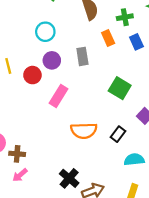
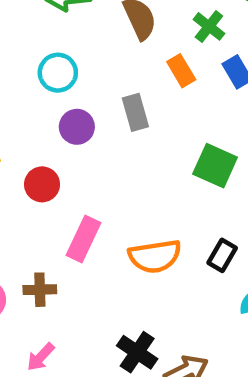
green cross: (125, 17) -> (209, 26), turned -35
red circle: (32, 75) -> (42, 184), moved
pink rectangle: (59, 96) -> (83, 239), moved
brown cross: (17, 154) -> (40, 290), moved

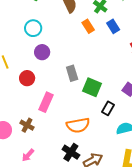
gray rectangle: (135, 112) -> (72, 73), moved
green square: (215, 166) -> (92, 87), moved
orange semicircle: (155, 256) -> (78, 125), moved
brown cross: (40, 290) -> (27, 125), turned 32

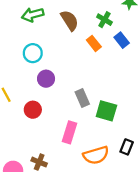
pink rectangle: (46, 102) -> (69, 132), moved
black rectangle: (108, 108) -> (127, 147), moved

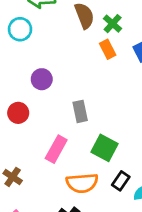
green cross: (104, 20) -> (113, 24), moved
cyan circle: (33, 53) -> (20, 29), moved
green square: (106, 111) -> (104, 148), moved

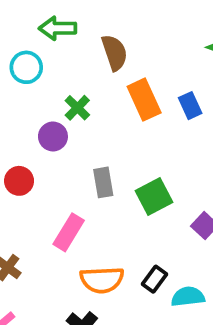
green cross: (113, 24) -> (77, 108), moved
orange rectangle: (108, 49) -> (144, 100), size x1.5
green square: (104, 148) -> (154, 197), moved, turned 32

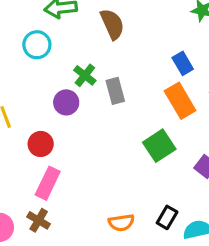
orange rectangle: (144, 100) -> (180, 101), moved
gray rectangle: (103, 182) -> (115, 91), moved
pink rectangle: (69, 232) -> (48, 183), moved
orange semicircle: (102, 280) -> (121, 223), size x0.7

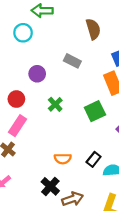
brown semicircle: (112, 24) -> (93, 29), moved
green cross: (85, 75) -> (55, 104), moved
gray rectangle: (115, 91) -> (72, 61), moved, turned -56

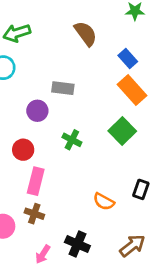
gray rectangle: (72, 61) -> (63, 88), moved
orange semicircle: (63, 159) -> (104, 202), turned 49
black cross: (50, 186) -> (77, 244), moved

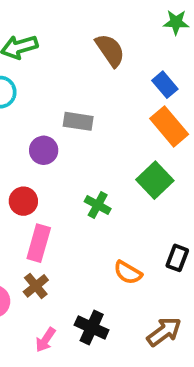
green cross: (72, 140) -> (98, 205), moved
brown cross: (34, 214) -> (36, 286), turned 30

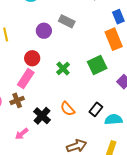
red circle: (23, 201) -> (32, 58), moved
black cross: (92, 328) -> (42, 116), moved
pink arrow: (45, 340) -> (22, 134), moved

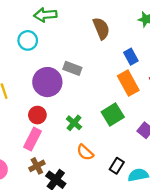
purple circle: (44, 31) -> (47, 82), size x1.6
brown cross: (17, 100) -> (37, 166), moved
orange semicircle: (68, 109) -> (85, 152), moved

